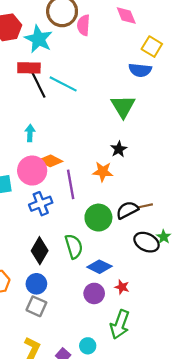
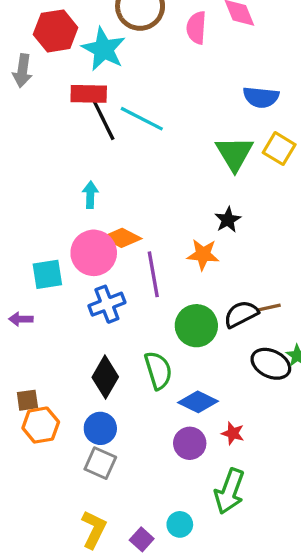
pink semicircle: (83, 25) -> (196, 28), moved
yellow square: (152, 47) -> (279, 149), moved

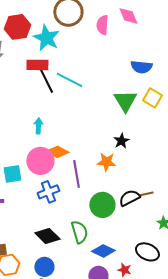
black ellipse: (271, 364) -> (147, 252), moved
black diamond: (105, 377) -> (47, 236), turned -75

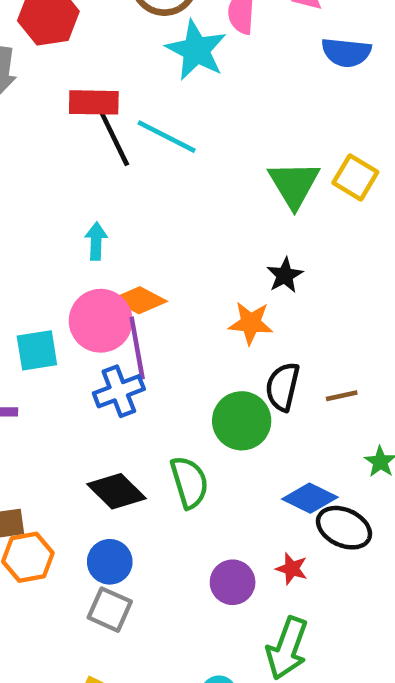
cyan star: (46, 38) -> (196, 50), moved
blue semicircle: (141, 67) -> (346, 52), moved
purple line: (76, 174) -> (137, 348), moved
black semicircle: (129, 198) -> (283, 387), moved, turned -50
blue diamond: (103, 251) -> (310, 498), moved

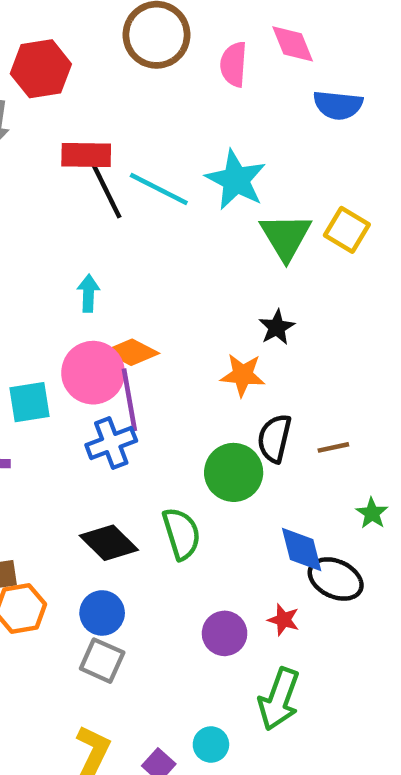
cyan star: (196, 50) -> (236, 180), moved
blue diamond: (310, 498) -> (302, 550), turned 50

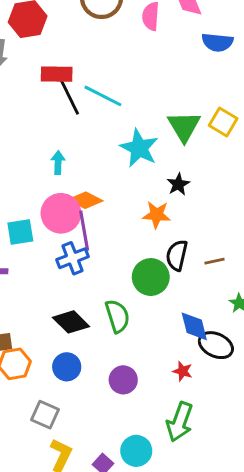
cyan star: (236, 180) -> (139, 148), moved
purple circle: (225, 633) -> (123, 380), moved
gray square: (102, 661) -> (45, 415), moved
cyan circle: (211, 745) -> (136, 451), size x1.4

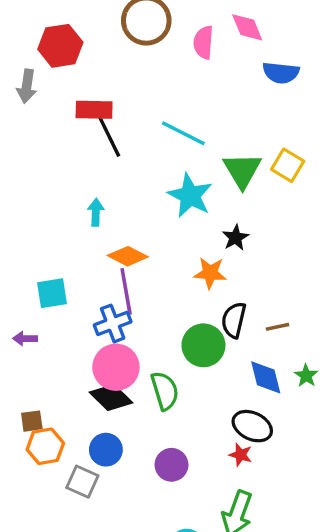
cyan line: (103, 96) -> (183, 133), moved
pink circle: (61, 213) -> (116, 367), moved
blue diamond: (194, 326) -> (266, 377), moved
black ellipse: (216, 345) -> (252, 426), moved
gray square: (45, 415) -> (82, 482), moved

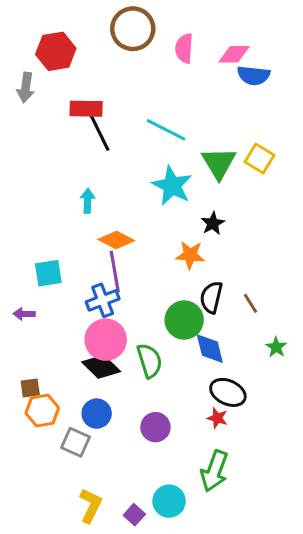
pink diamond: (247, 27) -> (234, 54), moved, turned -68
brown line: (278, 327) -> (251, 303), turned 70
blue diamond: (266, 377) -> (210, 349), moved

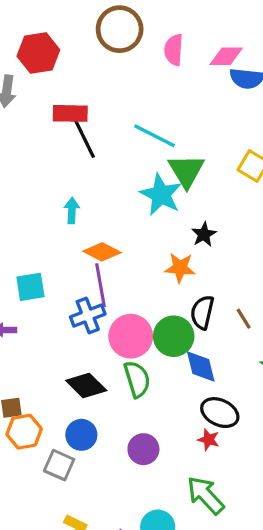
green triangle: (219, 163) -> (186, 171), moved
pink circle: (106, 340) -> (131, 336), moved
green arrow: (214, 471) -> (205, 495), turned 117

